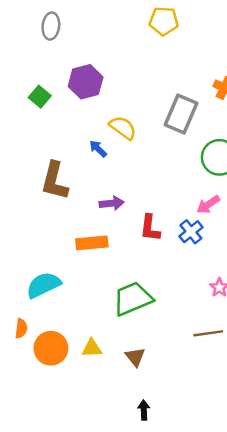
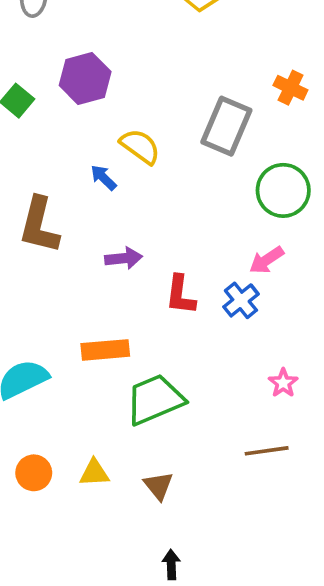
orange rectangle: (92, 243) -> (105, 350), moved
orange circle: (51, 348) -> (34, 473), size x0.7

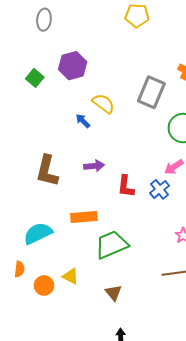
brown L-shape: (39, 225) -> (47, 171), moved
yellow triangle: (94, 473) -> (71, 276), moved, turned 30

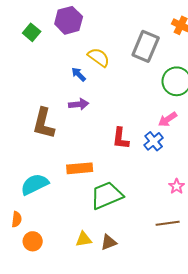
purple arrow: (94, 166) -> (79, 104), moved
yellow triangle: (71, 276) -> (84, 239), moved, turned -36
orange circle: (44, 286) -> (33, 241), moved
brown triangle: (114, 293) -> (109, 242), turned 48

